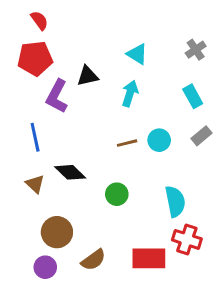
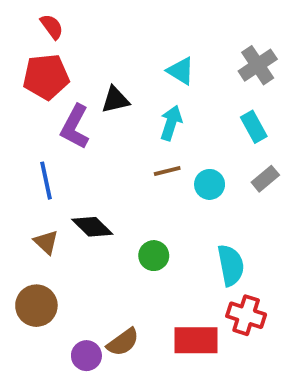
gray cross: (196, 50) -> (258, 65), size x1.4
brown line: (127, 143) -> (167, 171), moved
brown circle: (57, 232) -> (36, 306), moved
purple circle: (45, 267) -> (86, 356), moved

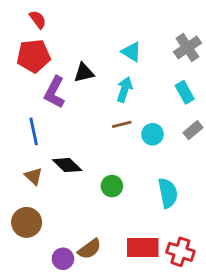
red cross: (246, 315) -> (180, 252), moved

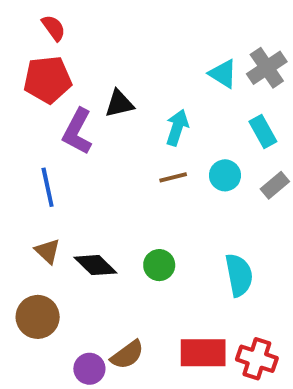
cyan triangle: (131, 52) -> (223, 74), moved
cyan circle: (152, 134) -> (225, 175), moved
black diamond: (67, 165) -> (95, 265), moved

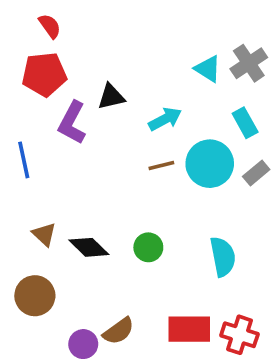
cyan arrow: (177, 128) -> (165, 119), turned 44
cyan circle: (225, 175) -> (210, 164), size x1.6
blue line: (48, 187) -> (24, 160), moved

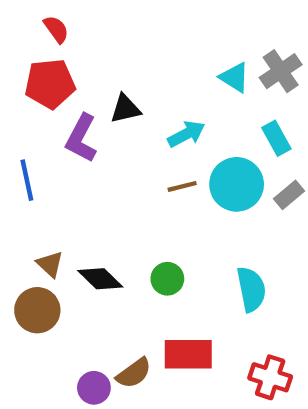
brown circle: (35, 296) -> (37, 310), moved
red rectangle: (189, 329) -> (188, 354), moved

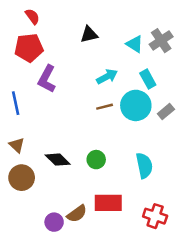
black triangle: (125, 109) -> (89, 35), moved
cyan rectangle: (276, 138) -> (148, 79), moved
brown triangle: (50, 264) -> (17, 145), moved

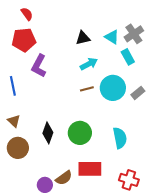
black triangle: (89, 35) -> (83, 38), moved
cyan rectangle: (148, 79) -> (128, 57), moved
black diamond: (58, 160) -> (48, 133), turned 65
green circle: (96, 160) -> (80, 133), size x1.5

